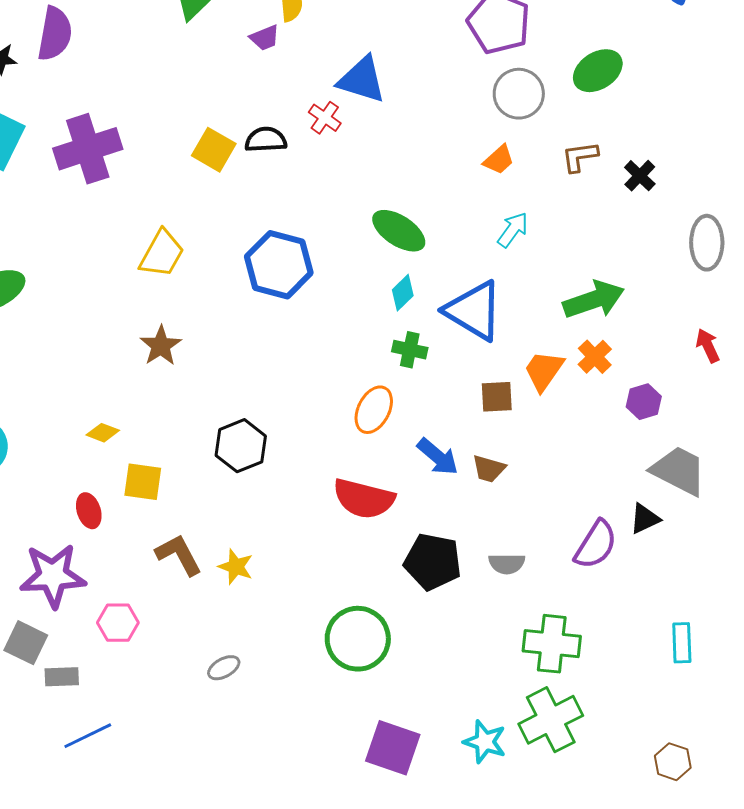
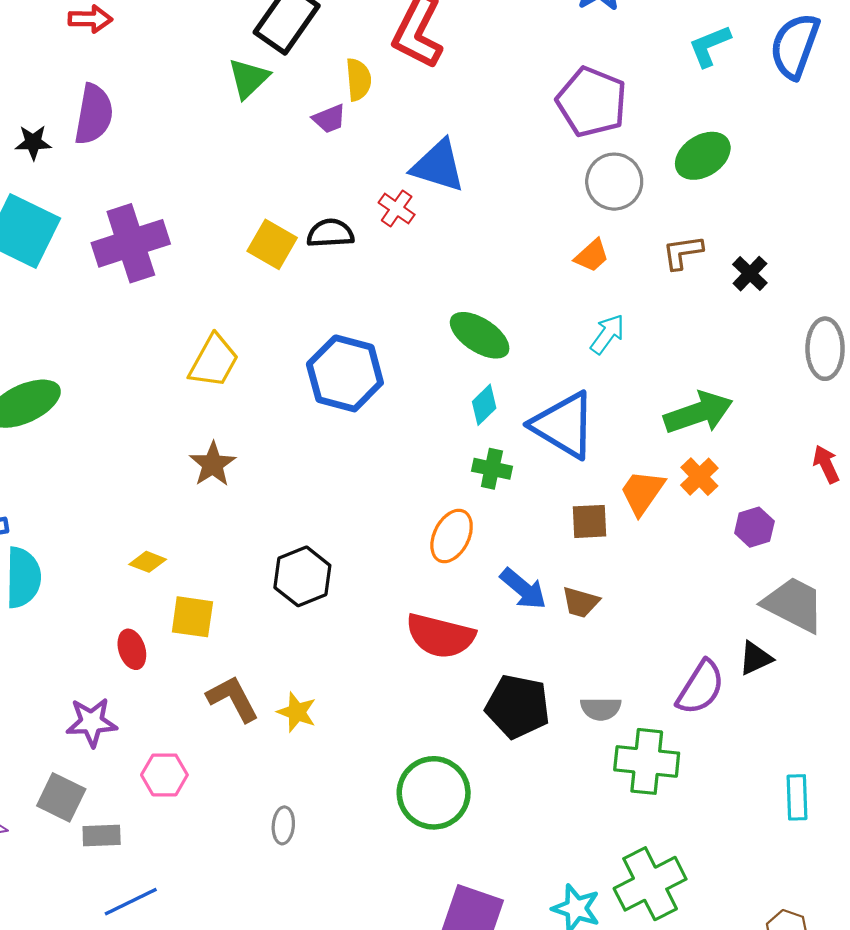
purple star: (53, 576) -> (92, 722), size x0.7
green cross: (552, 644) -> (647, 761), moved
gray ellipse: (224, 668) -> (283, 825), turned -56

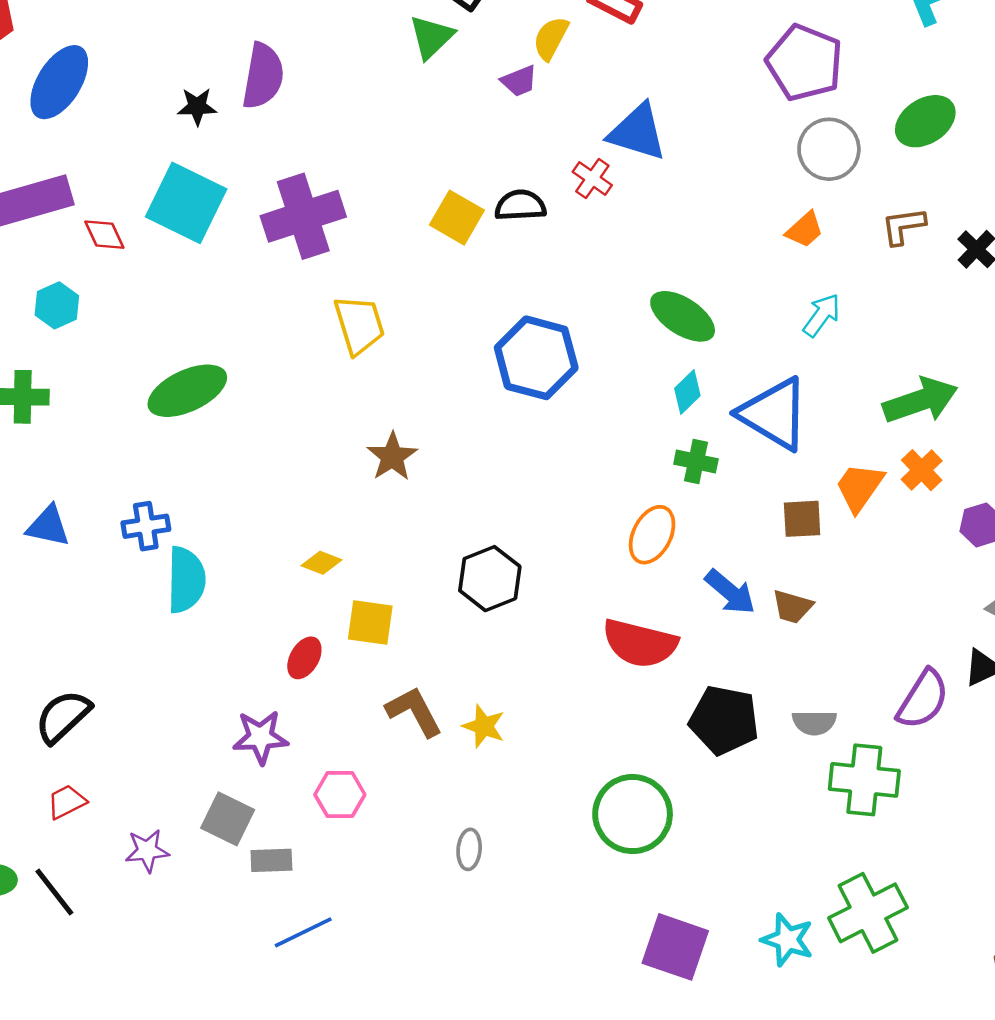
yellow semicircle: (358, 80) -> (551, 38), turned -147
yellow trapezoid: (214, 361) -> (359, 325), moved, turned -46
red ellipse: (132, 649) -> (304, 658), turned 48

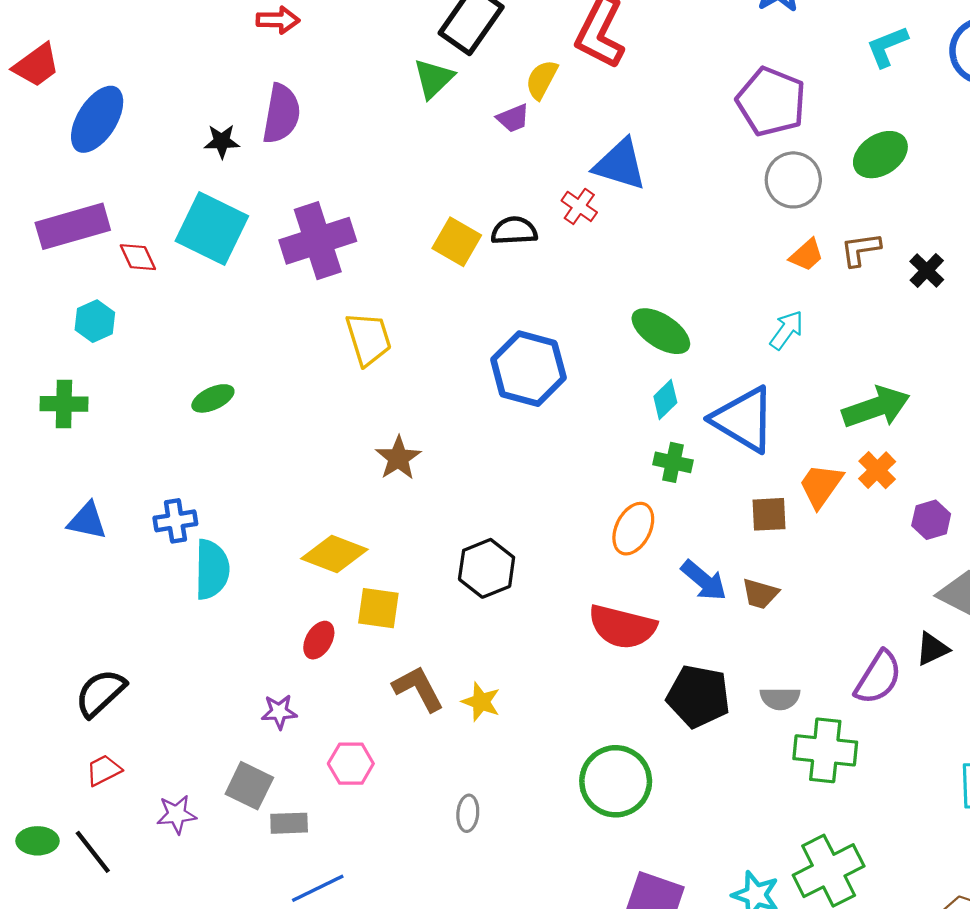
orange trapezoid: (805, 230) -> (807, 255), moved
green ellipse: (187, 391) -> (213, 398), size x0.6
yellow diamond: (322, 563) -> (334, 554), size x1.8
purple star: (261, 737) -> (279, 712), size x0.7

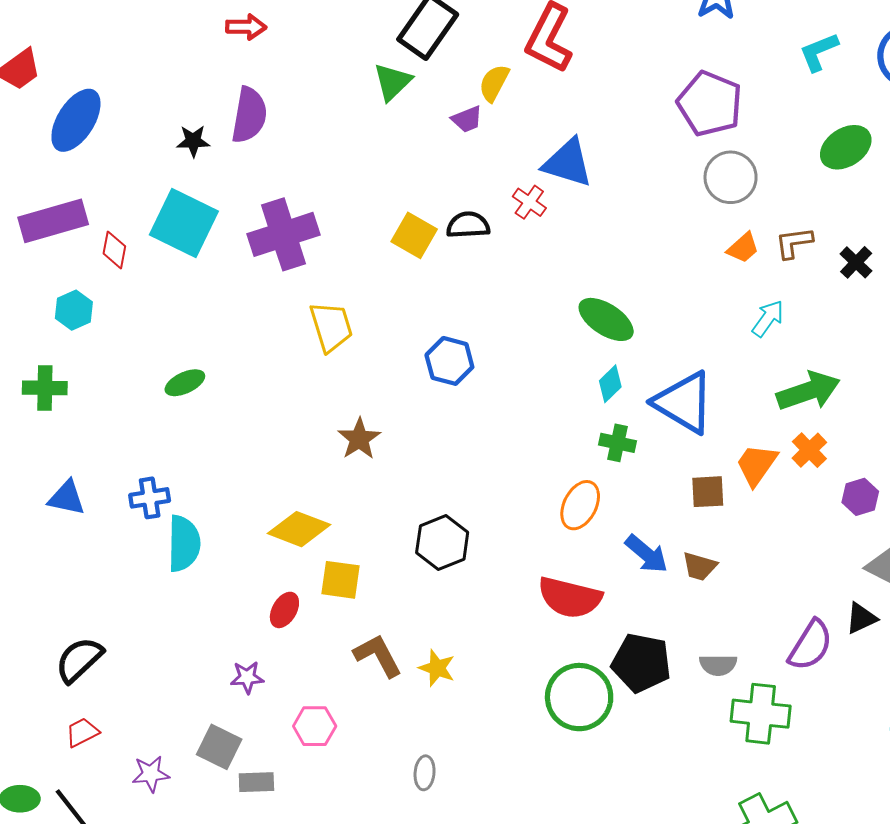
green ellipse: (880, 155) -> (846, 147), moved
red diamond: (138, 257) -> (114, 250), turned 36
cyan arrow: (787, 330) -> (768, 318), moved
blue hexagon: (528, 369) -> (449, 361), moved, size x0.7
green circle: (616, 781) -> (579, 697), moved

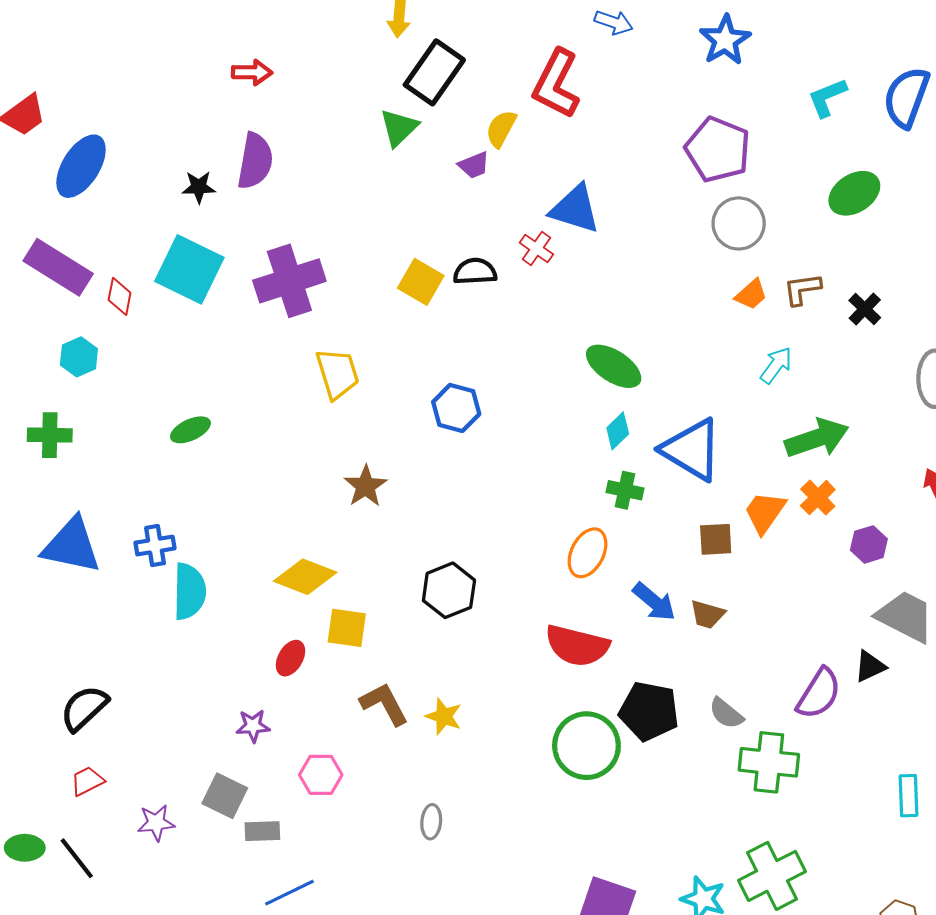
purple rectangle: (53, 221) -> (58, 267), turned 48
blue triangle: (67, 498) -> (72, 546), size x1.6
gray semicircle: (718, 665) -> (726, 713), turned 39

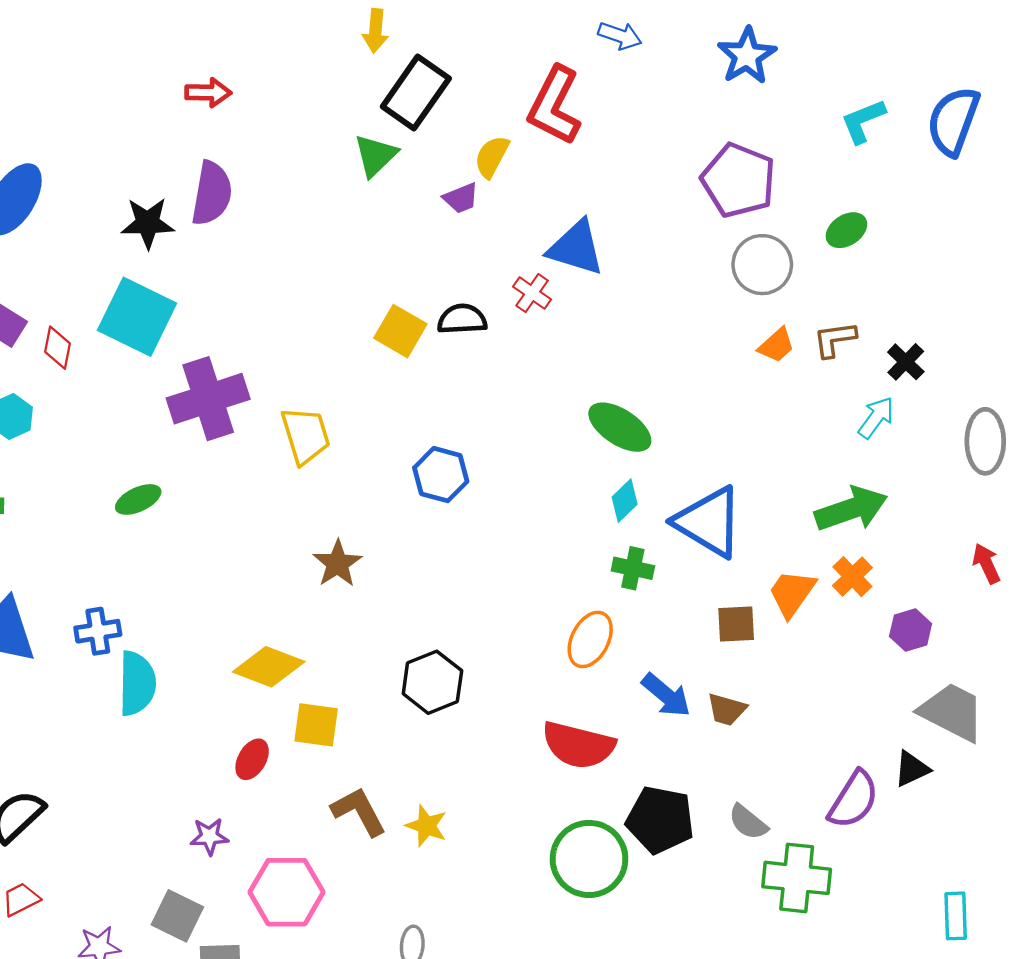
black star: (199, 187) -> (148, 223), size x1.4
green ellipse: (854, 193) -> (846, 230), moved, size x0.7
purple cross: (289, 281) -> (208, 399), moved
cyan arrow: (776, 365) -> (876, 418), moved
pink hexagon: (321, 775) -> (286, 892), size x1.5

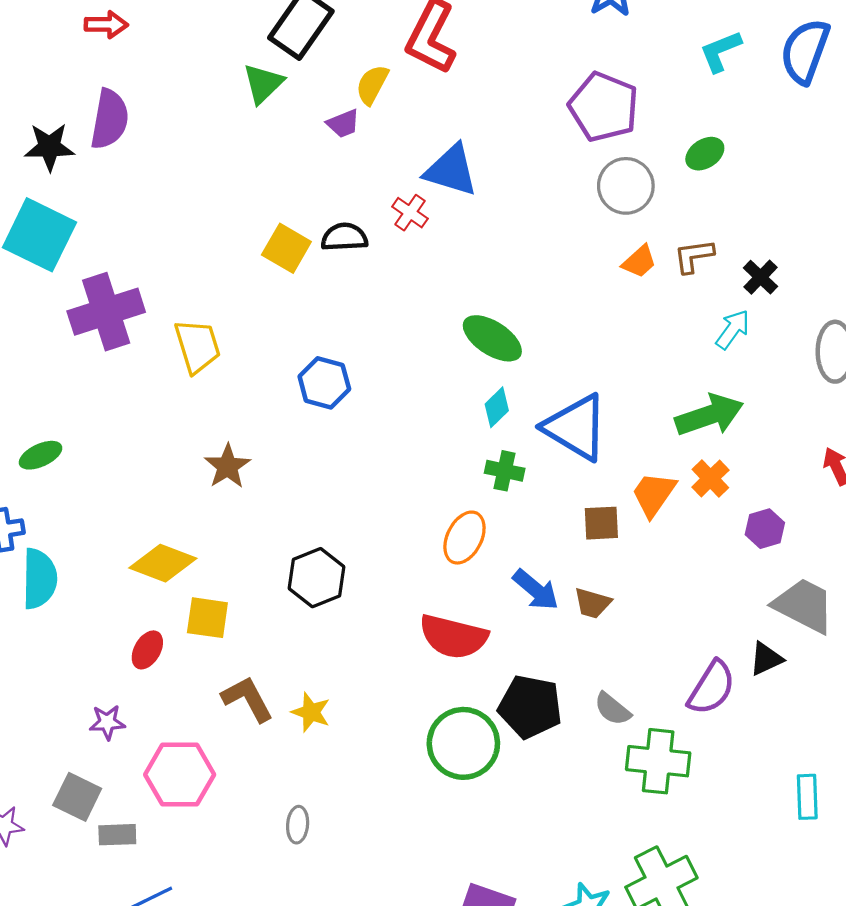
green ellipse: (138, 499) -> (41, 455), moved

